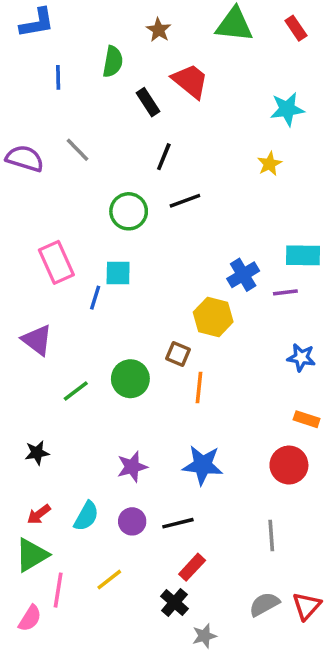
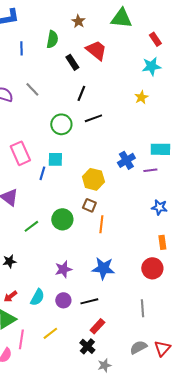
red rectangle: (296, 28) -> (155, 39), moved
yellow hexagon: (213, 317) -> (93, 179), moved
orange rectangle: (307, 419) -> (162, 242), turned 64

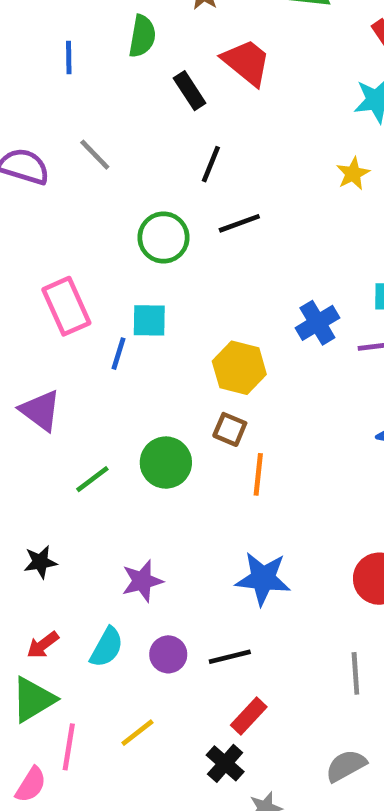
purple star: (63, 269) -> (142, 581), moved

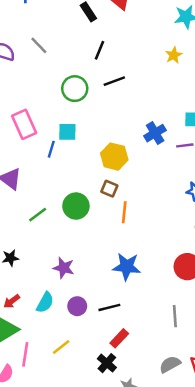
purple star: (142, 581) -> (64, 268), turned 30

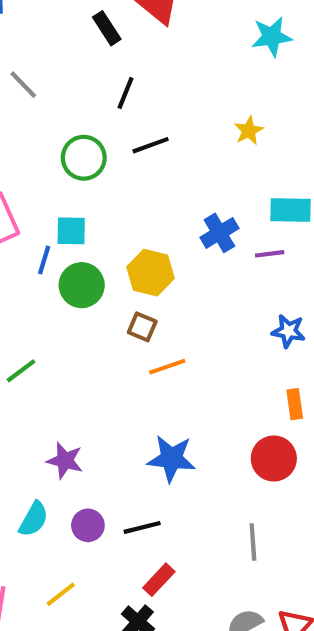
yellow star: (174, 55) -> (249, 131), moved
green circle: (76, 206) -> (82, 285), moved
orange line: (124, 212) -> (167, 367), turned 65

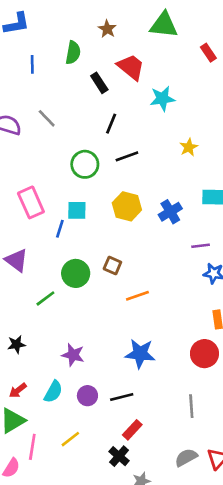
cyan star: (272, 37) -> (162, 99), moved
purple line: (270, 254) -> (201, 246), moved
yellow hexagon: (151, 273) -> (127, 206), moved
green circle: (82, 285) -> (76, 273), moved
brown square: (142, 327) -> (112, 266), moved

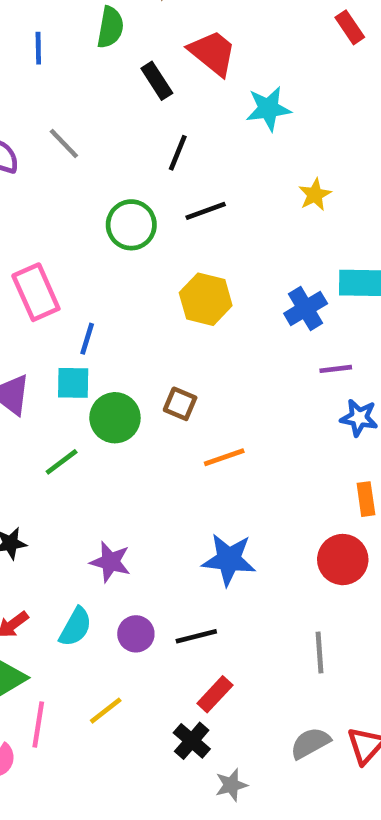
cyan square: (77, 210) -> (73, 383), moved
blue cross: (170, 212) -> (306, 309), moved

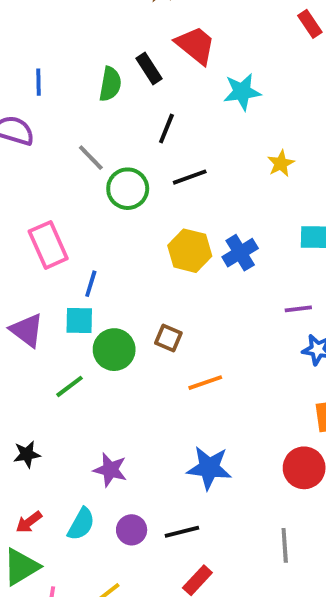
green semicircle: (110, 27) -> (110, 84), moved
blue line: (38, 48) -> (39, 82), moved
gray line: (64, 143) -> (91, 158), moved
blue cross: (306, 309) -> (240, 253), moved

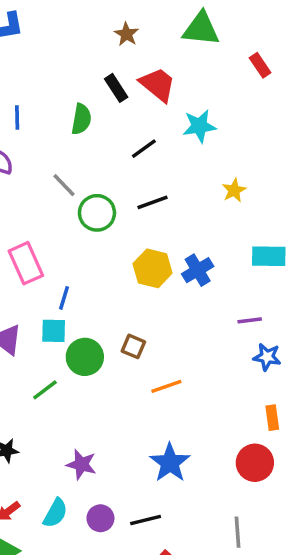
black rectangle: (149, 68) -> (116, 88), moved
black line: (166, 129) -> (144, 149), moved, turned 32
blue star: (209, 468) -> (170, 463), turned 30

